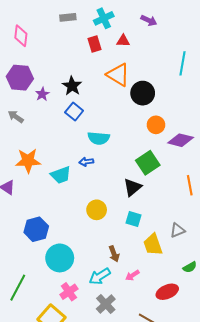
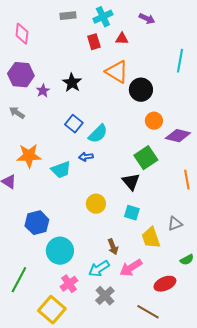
blue square: (74, 112) -> (74, 124), moved
cyan semicircle: (99, 138) -> (98, 134), turned -50
black triangle: (132, 187) -> (131, 182), turned -30
pink arrow: (132, 275) -> (131, 268), size x1.6

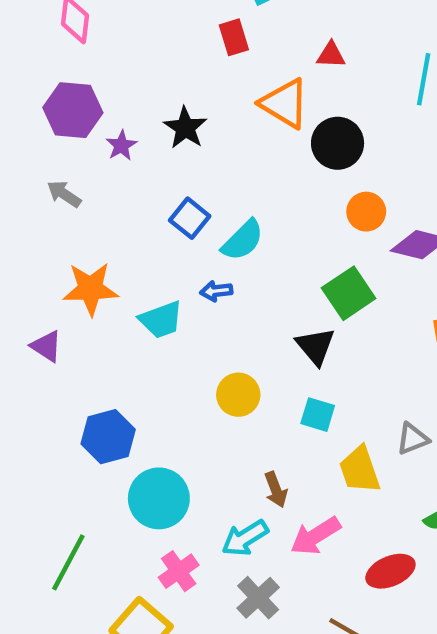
red triangle: (122, 39) -> (331, 55), moved

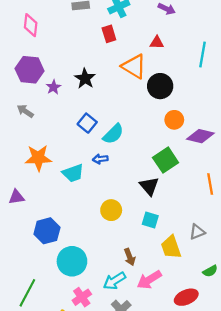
purple triangle: (46, 346) -> (16, 197), moved, turned -42

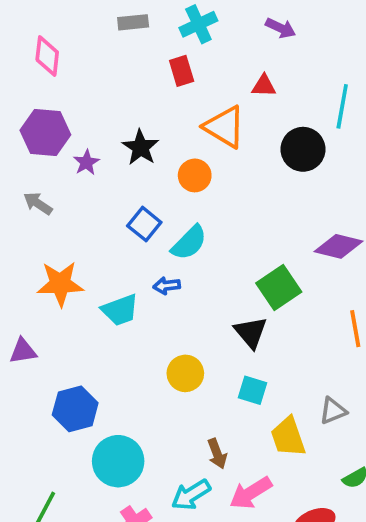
black circle: (160, 86) -> (303, 149), moved
orange circle: (174, 120) -> (195, 175), moved

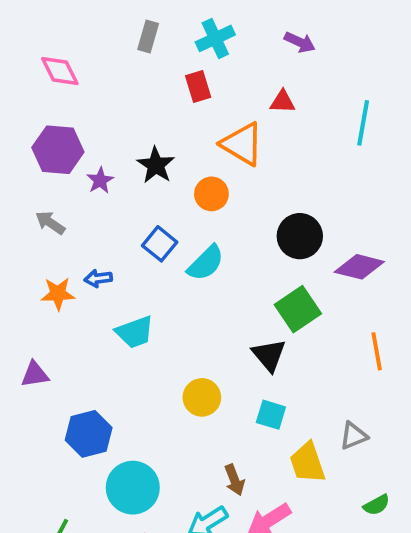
gray rectangle: (133, 22) -> (148, 36), turned -68
pink diamond: (47, 56) -> (60, 71), turned -33
black circle: (303, 149) -> (300, 236), moved
orange star: (60, 284) -> (58, 294), moved, size x0.7
blue arrow: (167, 286) -> (98, 278), moved

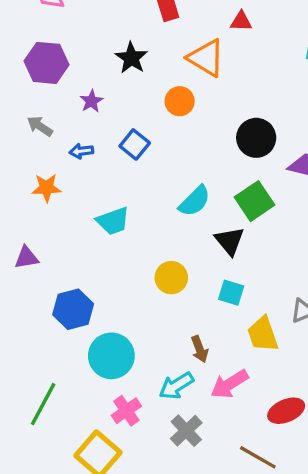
black star: (156, 165) -> (131, 58), moved
purple star: (100, 180) -> (91, 101), moved
cyan semicircle: (206, 263) -> (195, 201), moved
blue arrow: (98, 278) -> (81, 151), moved

